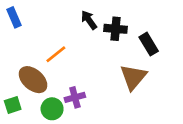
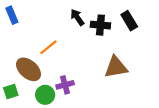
black rectangle: (149, 44) -> (129, 21), moved
brown triangle: (133, 77) -> (116, 67), turned 40

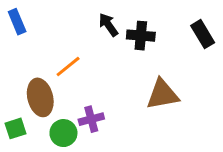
black rectangle: (129, 21) -> (203, 34), moved
brown ellipse: (29, 69) -> (40, 97), turned 35

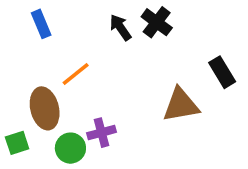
blue rectangle: (17, 22) -> (41, 24), moved
black rectangle: (203, 34) -> (222, 72), moved
black cross: (141, 36) -> (157, 22), moved, turned 32

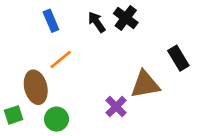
blue rectangle: (41, 24) -> (51, 21), moved
purple cross: (101, 133) -> (116, 107), moved, turned -30

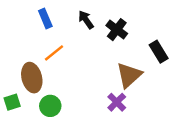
black cross: (126, 18) -> (117, 30), moved
brown triangle: (145, 84) -> (129, 75), turned -32
purple cross: (116, 107) -> (117, 102), moved

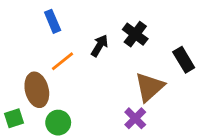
black arrow: (86, 20) -> (100, 46), moved, turned 66

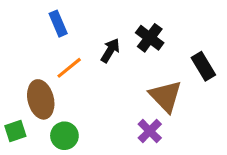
brown triangle: (149, 87) -> (166, 96), turned -32

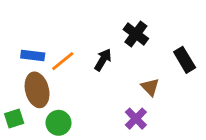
blue rectangle: (58, 24) -> (33, 55), moved, turned -60
black arrow: (110, 50) -> (103, 60), moved
brown triangle: (166, 96) -> (150, 87), size x0.6

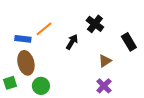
orange line: (63, 61) -> (44, 29), moved
brown triangle: (150, 87) -> (105, 61), turned 40
purple cross: (136, 119) -> (104, 86), moved

